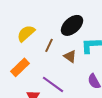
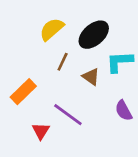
yellow semicircle: (26, 33) -> (52, 29), moved

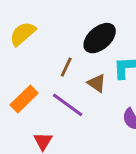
yellow semicircle: (52, 29) -> (23, 34), moved
purple line: (68, 115) -> (68, 105), moved

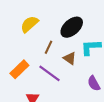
yellow semicircle: (23, 34) -> (29, 24), moved

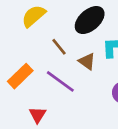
brown line: (49, 47) -> (59, 47), turned -64

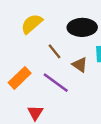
black ellipse: (90, 20) -> (82, 27), turned 40

